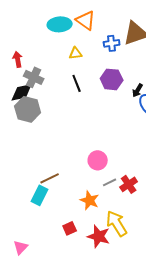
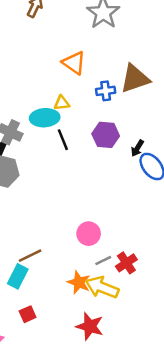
cyan ellipse: (60, 24) -> (45, 118), moved
yellow arrow: (117, 223) -> (102, 287), moved, turned -36
red square: (70, 228) -> (28, 314), moved

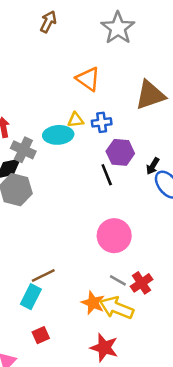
blue cross: (106, 91) -> (102, 122), moved
black line: (63, 140) -> (107, 175), moved
pink circle: (89, 234) -> (114, 236), moved, size x1.4
gray line: (103, 260) -> (118, 280), turned 56

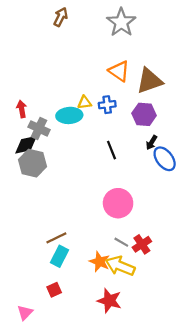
orange triangle: (88, 79) -> (119, 71), moved
purple hexagon: (120, 152) -> (144, 114), moved
cyan rectangle: (31, 297) -> (60, 256), moved

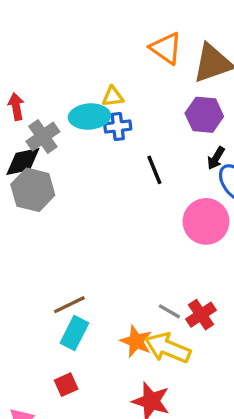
blue cross: (107, 105) -> (118, 126), moved
gray cross: (39, 128) -> (43, 136), turned 30
pink circle: (118, 203) -> (206, 221), moved

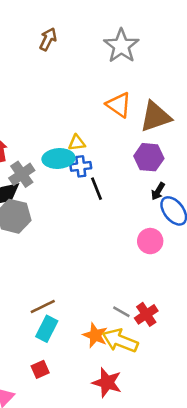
black line: (154, 170) -> (96, 189), moved
pink circle: (206, 221) -> (150, 241), size x0.7

